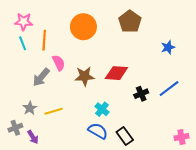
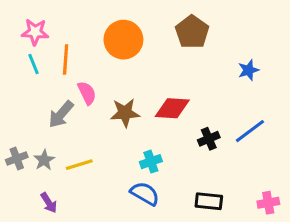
cyan cross: (102, 109) -> (151, 162), turned 32
gray cross: (15, 128) -> (17, 159), moved
black rectangle: (125, 136) -> (209, 201), moved, turned -48

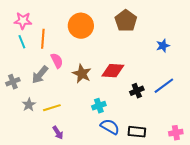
brown star: (125, 113) -> (82, 74), turned 30
gray cross: (17, 159) -> (13, 82), moved
blue semicircle: (145, 194) -> (110, 127), moved
purple arrow: (49, 203) -> (58, 133), moved

